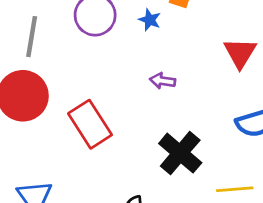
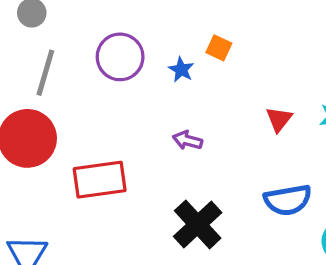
red triangle: (240, 53) -> (279, 119), size x0.7
red rectangle: (90, 124) -> (100, 180), turned -72

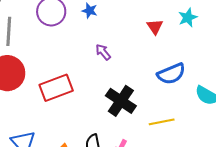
purple arrow: (188, 140) -> (103, 52), turned 48

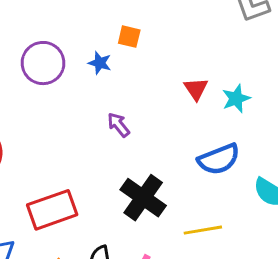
cyan star: (188, 18) -> (236, 99), moved
red rectangle: (56, 88) -> (52, 210), moved

